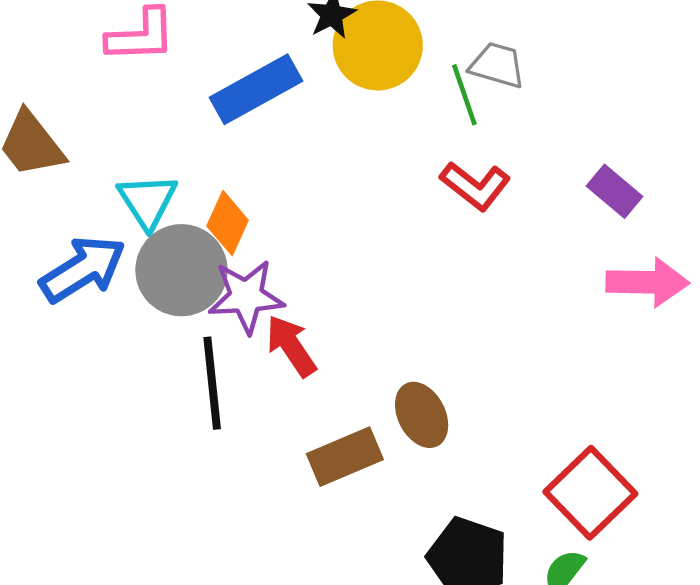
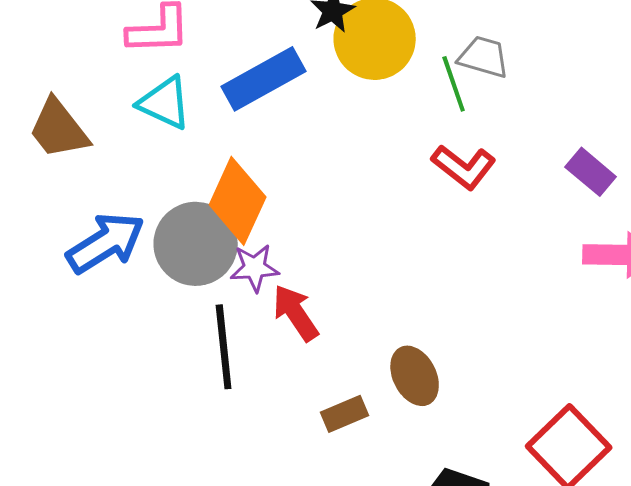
cyan triangle: (147, 201) -> (165, 103), moved, turned -32
orange diamond: (228, 223) -> (238, 201), size x1.5
purple star: (246, 297) -> (255, 268), size x0.7
brown rectangle: (345, 457) -> (345, 414), size x0.7

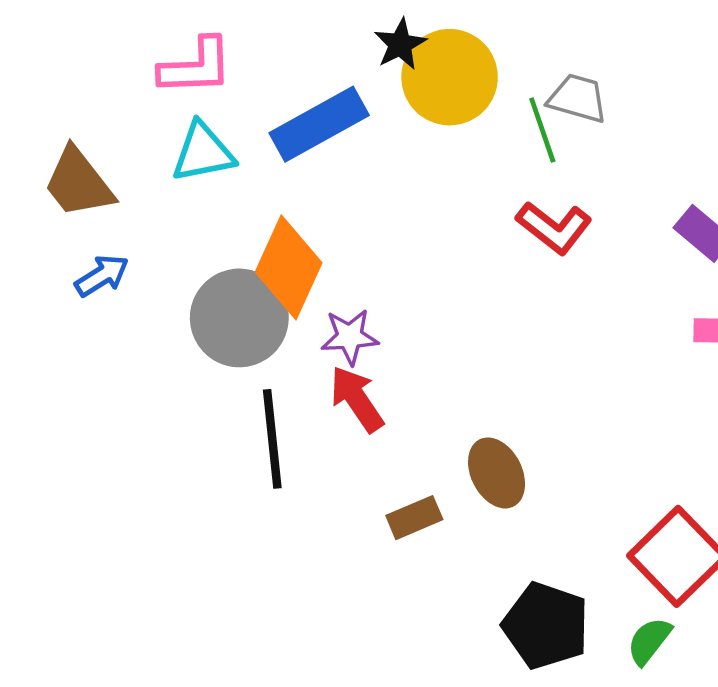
cyan triangle: (165, 103) -> (203, 152), turned -36
blue arrow: (106, 243) -> (102, 276), moved, size x0.6
purple star: (255, 268) -> (350, 337), moved

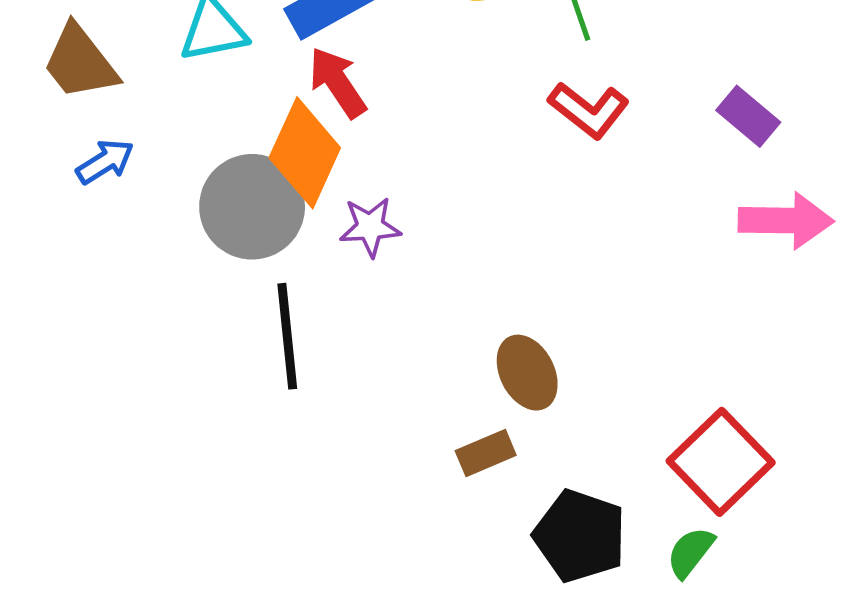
red arrow: (357, 399) -> (337, 82), moved
brown rectangle: (414, 518) -> (486, 453), moved

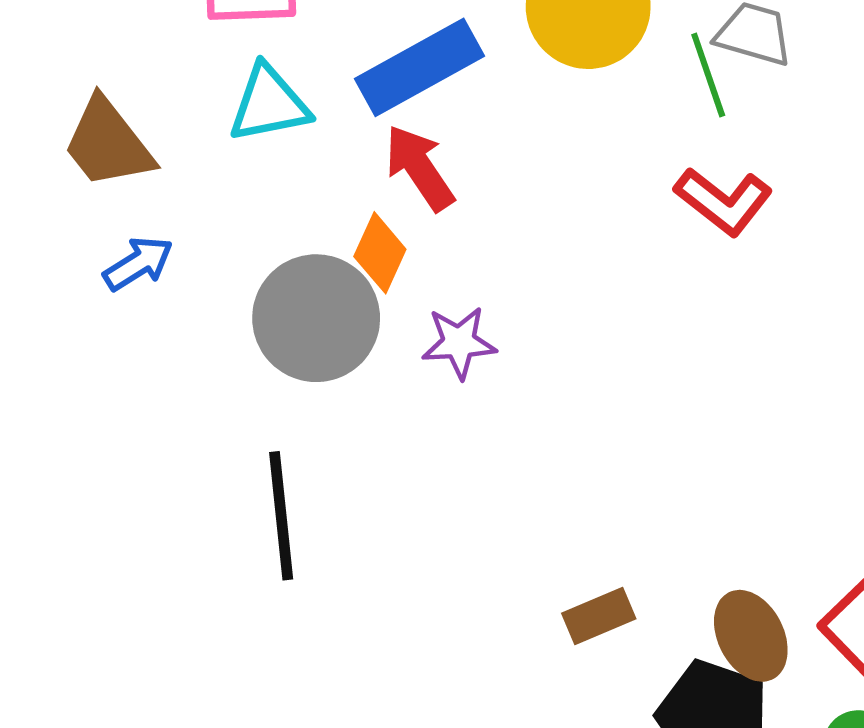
orange diamond: (305, 153) -> (380, 253), size x0.6
black line: (287, 336) -> (281, 516), moved
brown ellipse: (527, 373) -> (751, 636), moved

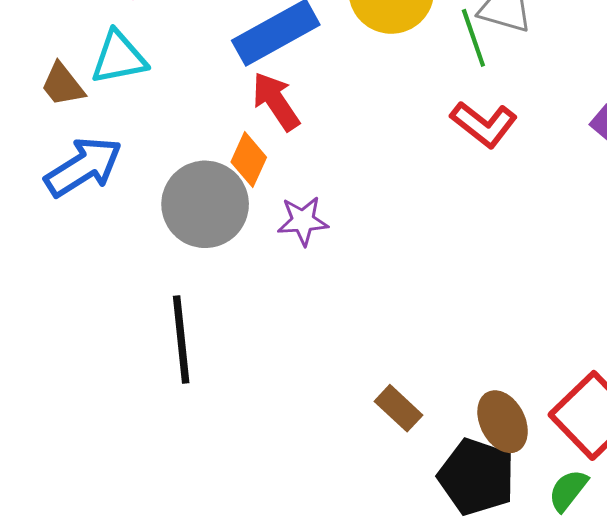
cyan triangle: (269, 104) -> (119, 58), moved
brown trapezoid: (108, 143) -> (63, 85), size x0.7
blue arrow: (138, 263) -> (83, 167), size x1.6
brown rectangle: (599, 616) -> (399, 408), turned 66

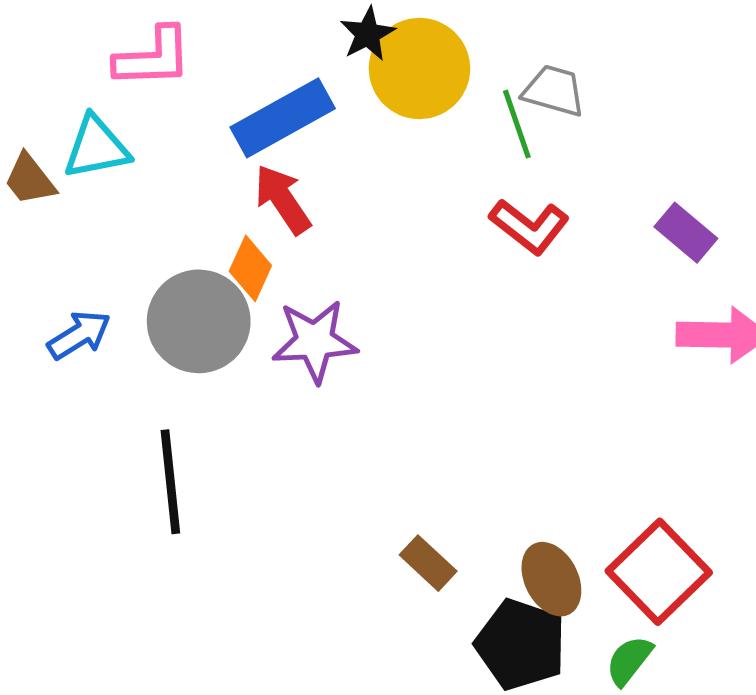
blue arrow: (83, 167) -> (79, 335), moved, size x0.7
purple star: (303, 221) -> (315, 341), size x1.4

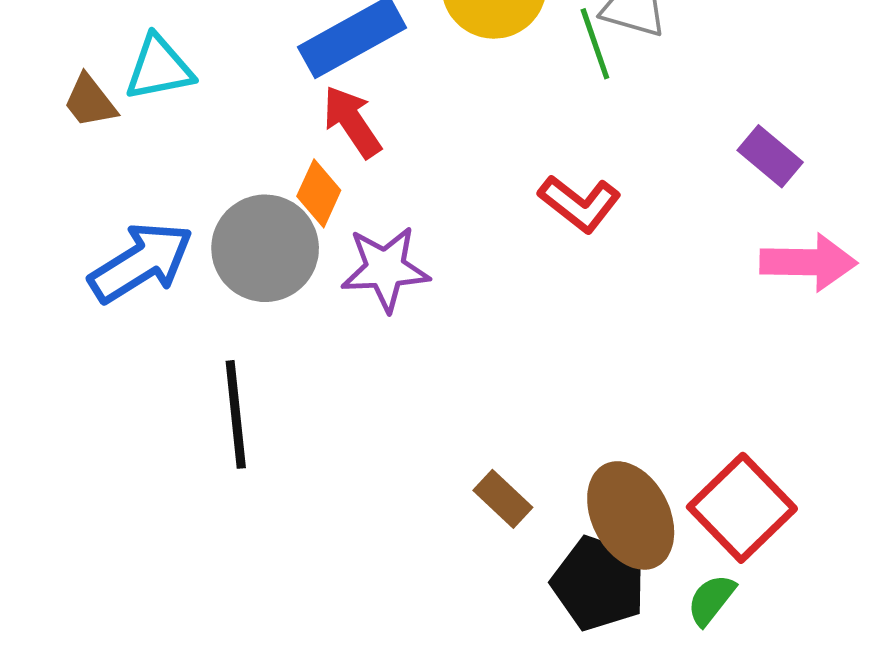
red L-shape: (529, 226) -> (580, 204), moved
blue arrow: (79, 335) -> (141, 262), size x1.6
brown ellipse: (551, 579) -> (631, 515), size x1.4

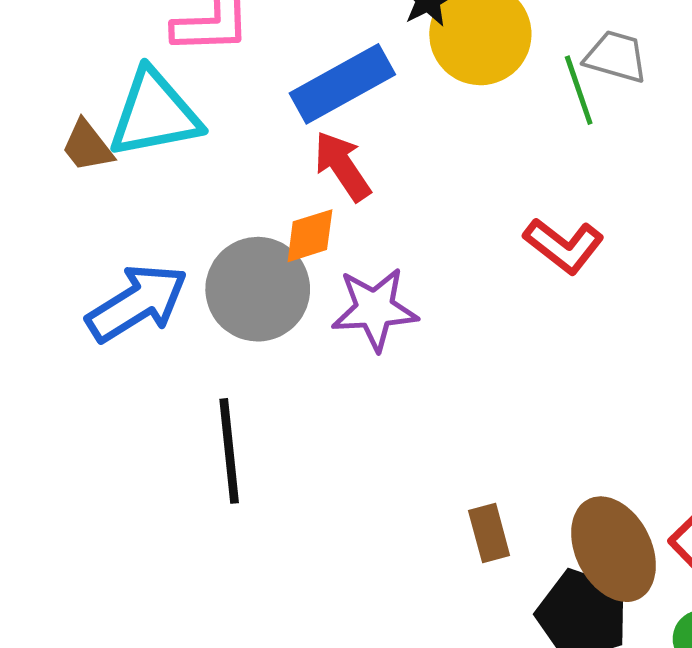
cyan triangle: (159, 68) -> (154, 114), size x1.4
orange diamond: (319, 193) -> (310, 236), turned 48
brown rectangle: (503, 499) -> (489, 533), turned 32

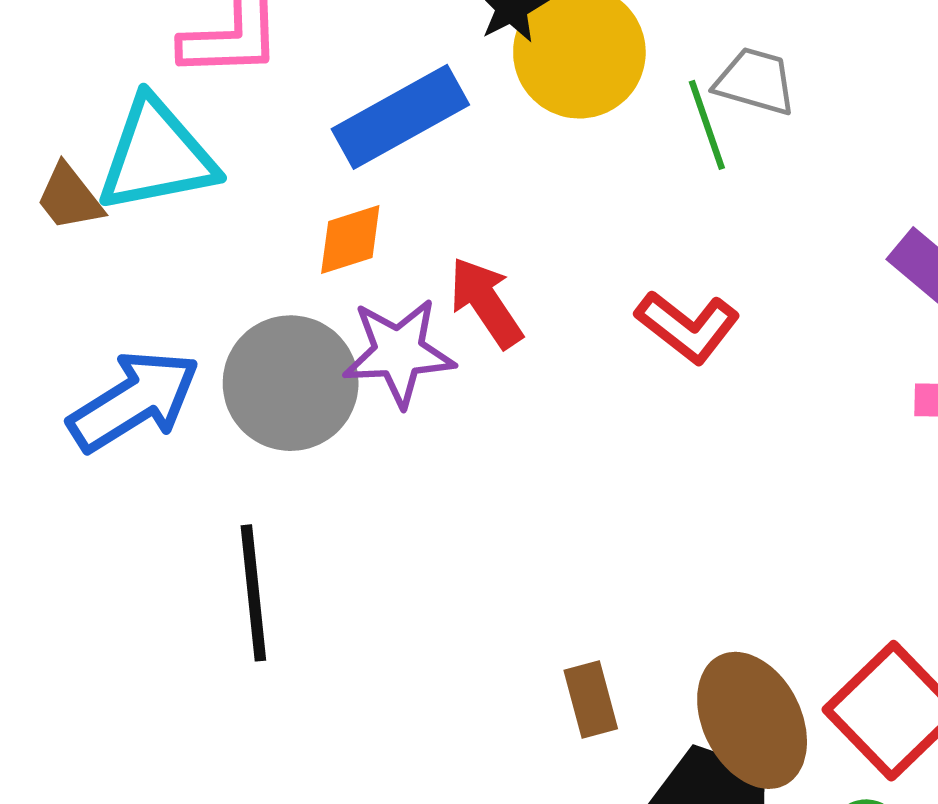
red arrow: (342, 166) -> (486, 302), moved
orange diamond: (310, 236) -> (350, 240), moved
purple star: (375, 309) -> (399, 352), moved

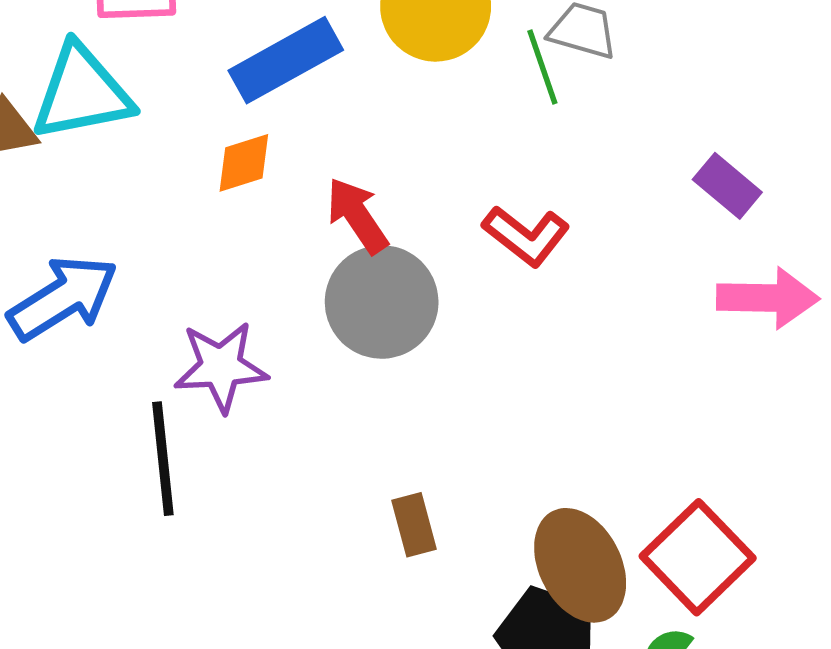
purple star: (399, 352) -> (221, 367), moved
gray circle: (291, 383) -> (382, 302), moved
brown rectangle: (591, 699) -> (414, 525), moved

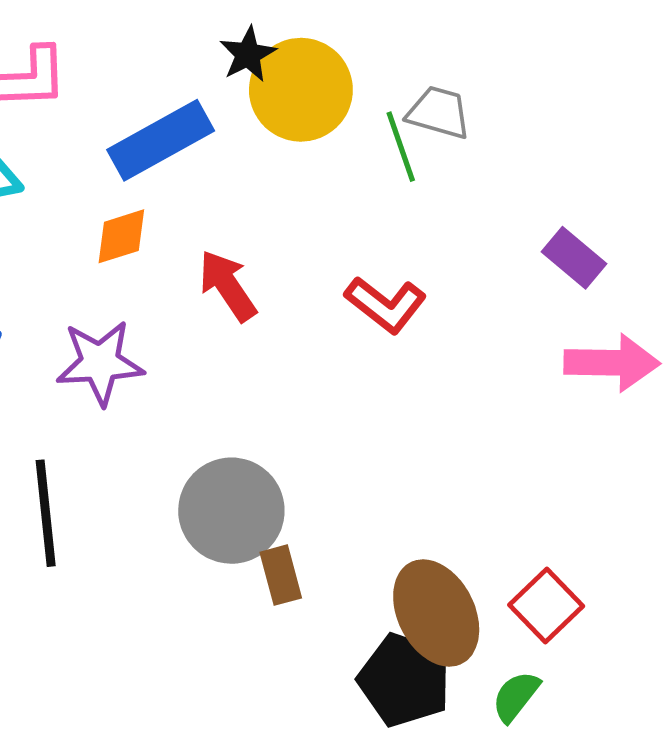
gray circle: (382, 302) -> (231, 511), moved
purple star: (221, 367) -> (100, 363), moved
red square: (698, 557) -> (546, 605), size x0.7

